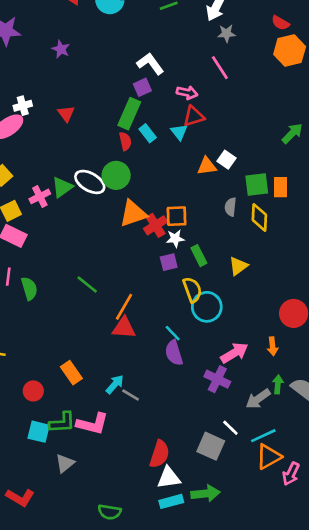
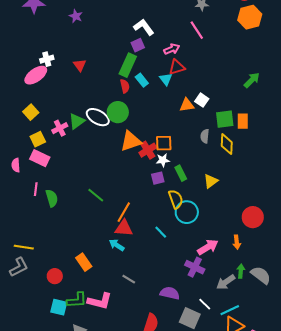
pink arrow: (187, 93) -> (172, 49), turned -35
purple semicircle: (174, 353) -> (170, 293), moved, turned 120
cyan arrow: (115, 384) -> (117, 245), moved, turned -98

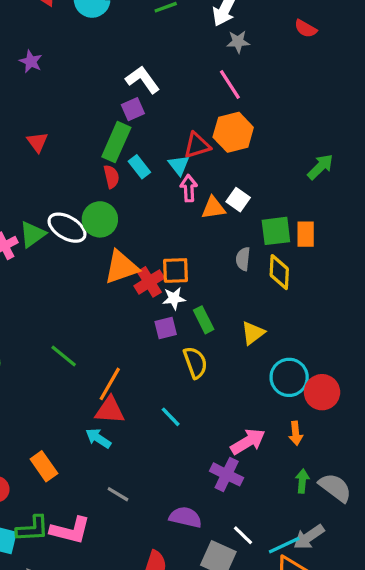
orange hexagon: (250, 17) -> (233, 132), moved
pink arrow: (172, 49) -> (189, 188), moved, turned -70
cyan circle: (187, 212) -> (289, 377), moved
gray arrow: (226, 282) -> (309, 537), moved

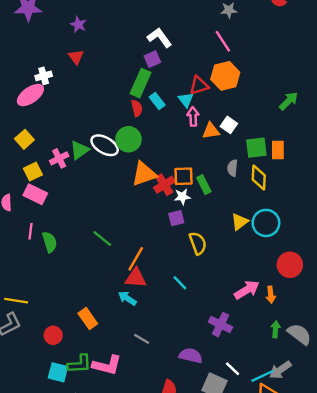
red triangle: (37, 142) -> (76, 57), moved
green rectangle: (204, 320) -> (204, 185), moved
cyan circle: (289, 377) -> (266, 223), moved
pink arrow: (248, 442) -> (247, 290), moved

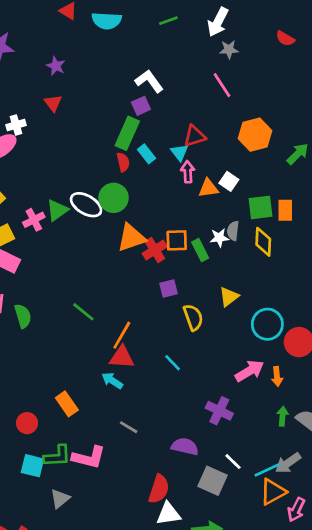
orange hexagon: (225, 76) -> (255, 135), moved
white star: (182, 197) -> (219, 238), moved
yellow triangle: (240, 222) -> (229, 297), moved
cyan circle: (266, 223) -> (267, 324), moved

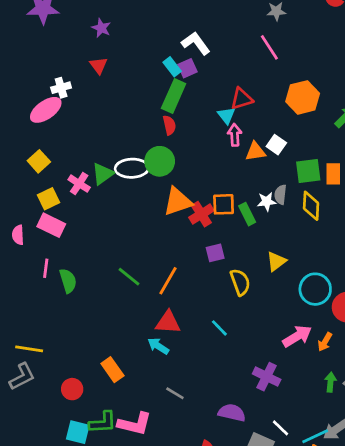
cyan rectangle: (146, 154) -> (172, 67), moved
white ellipse: (86, 205) -> (132, 168), turned -32
pink cross: (34, 220) -> (79, 184), turned -30
orange line: (122, 335) -> (168, 281), moved
orange arrow: (277, 376) -> (325, 342), turned 36

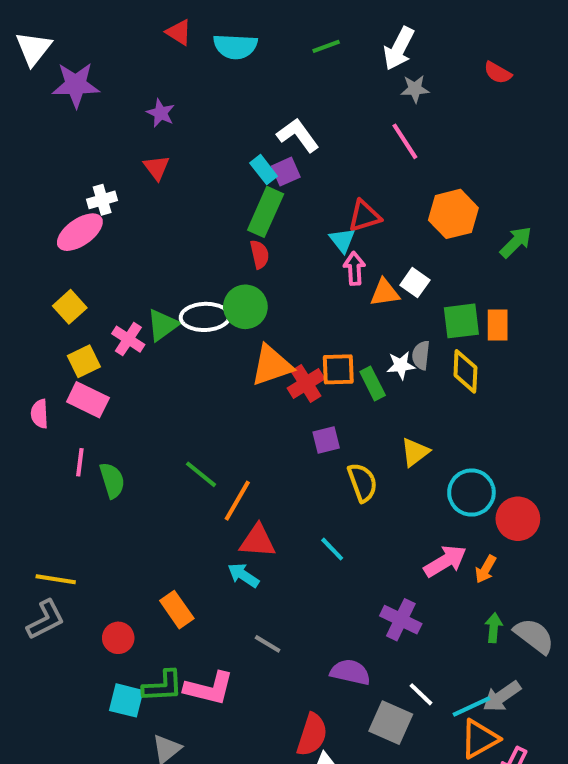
orange line: (168, 281) -> (237, 501), moved

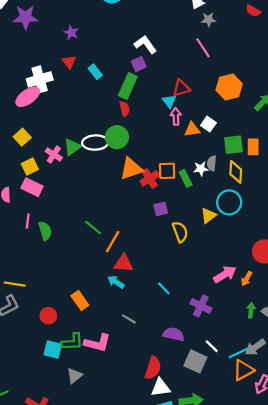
cyan rectangle: (264, 170) -> (95, 72), moved
white cross: (102, 200) -> (40, 79), size x1.6
cyan circle: (471, 493) -> (229, 202), moved
cyan line: (332, 549) -> (164, 288), moved

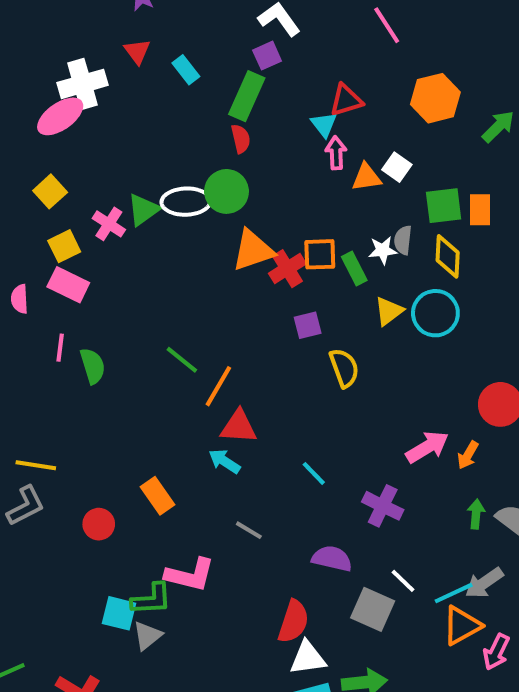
yellow triangle: (208, 216) -> (389, 311), moved
green L-shape: (72, 342) -> (151, 599), moved
cyan square: (53, 349) -> (119, 613), moved

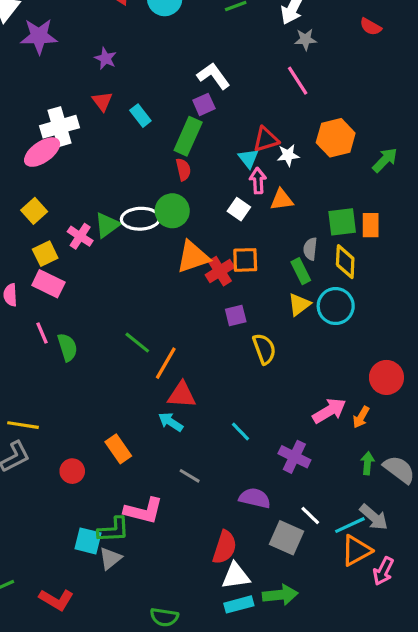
white square: (397, 167) -> (239, 209), moved
white star: (383, 250) -> (288, 155), moved
green rectangle: (354, 269) -> (301, 271), moved
pink line: (60, 348) -> (42, 333), turned -30
gray arrow: (484, 583) -> (374, 517), turned -104

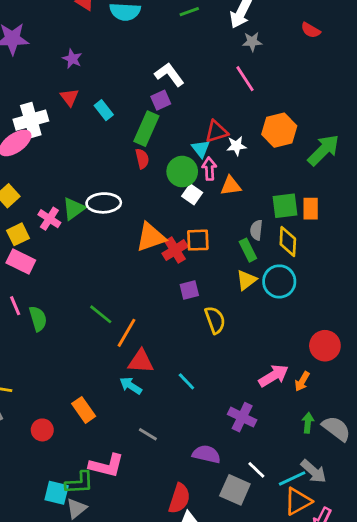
green arrow: (385, 160) -> (324, 150), size x1.4
green circle: (172, 211) -> (182, 172), moved
cyan line: (240, 431) -> (186, 381), moved

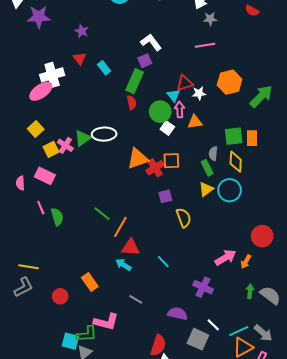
pink line: (245, 79) -> (205, 45), turned -66
yellow square: (18, 234) -> (51, 149), moved
gray arrow: (314, 471) -> (263, 333), moved

